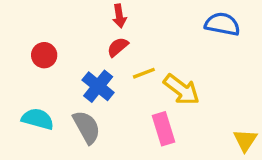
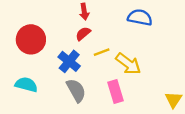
blue semicircle: (222, 24) -> (140, 17), moved
red circle: (44, 55) -> (31, 39), size x1.6
gray semicircle: (87, 127) -> (76, 90), moved

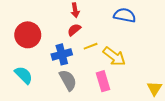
blue cross: (69, 61) -> (62, 54), turned 36
cyan semicircle: (26, 85) -> (24, 75), turned 30

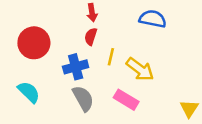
red semicircle: (74, 30) -> (91, 37), turned -32
yellow line: (91, 46) -> (111, 57), turned -56
pink rectangle: (103, 81) -> (126, 100), turned -42

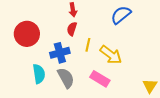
blue semicircle: (153, 19) -> (121, 15), turned -50
cyan semicircle: (29, 92) -> (39, 74), moved, turned 36

